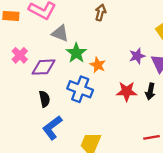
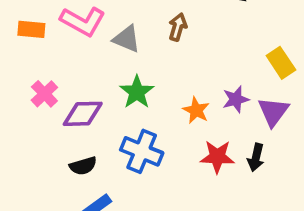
gray triangle: (60, 33) -> (127, 39), moved
orange star: (98, 65) -> (196, 110), moved
black semicircle: (44, 99) -> (83, 166), turned 84

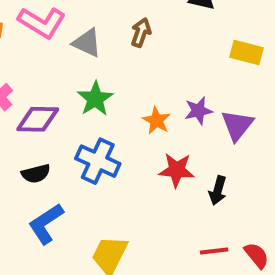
yellow rectangle: (281, 63) -> (246, 52), moved, turned -44
black arrow: (256, 157) -> (218, 191), moved

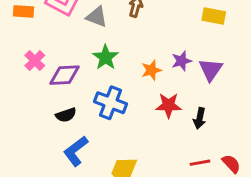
orange star: (157, 120) -> (151, 70), turned 30

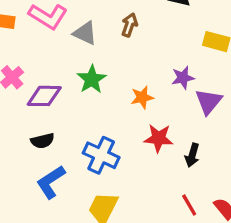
purple star: (182, 61) -> (183, 78), moved
blue cross: (110, 103) -> (101, 155), moved
red line: (200, 163) -> (189, 205), turned 66

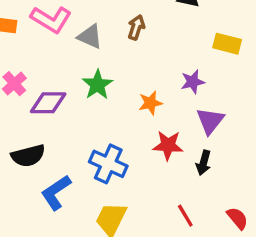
purple triangle: (209, 102) -> (210, 121), moved
black semicircle: (43, 141) -> (28, 156), moved, size x1.4
red line: (189, 205) -> (185, 216), moved

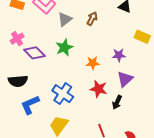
gray triangle: (90, 37) -> (65, 19), turned 49
purple diamond: (48, 103) -> (34, 53), turned 35

